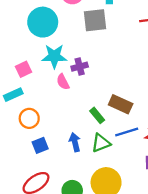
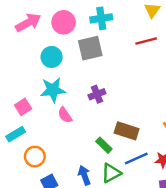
cyan circle: (43, 22) -> (52, 57), moved, size x0.7
purple cross: (80, 67) -> (97, 94), moved

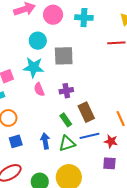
gray square: (90, 48) -> (64, 56), moved
purple cross: (97, 94) -> (66, 91), moved
brown rectangle: (127, 131) -> (86, 112), turned 36

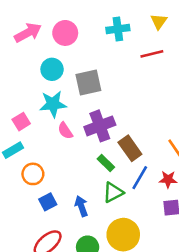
cyan cross: (84, 18) -> (118, 29), moved
purple cross: (66, 91) -> (100, 126), size x1.6
blue line: (90, 136) -> (140, 178), turned -36
blue arrow: (45, 141) -> (81, 206), moved

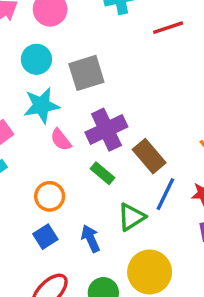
green rectangle: (106, 163) -> (103, 173), moved
orange circle: (33, 174) -> (50, 196), moved

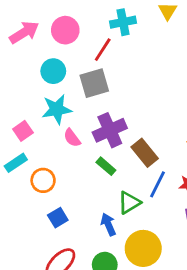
red line: (168, 28) -> (103, 50), moved, turned -40
orange circle: (50, 196) -> (43, 180), moved
blue arrow: (91, 239) -> (108, 224), moved

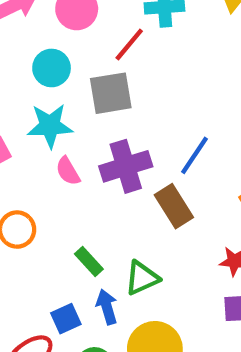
green rectangle: (106, 166) -> (89, 261), moved
blue line: (157, 184) -> (194, 155), moved
blue square: (58, 218) -> (66, 319), moved

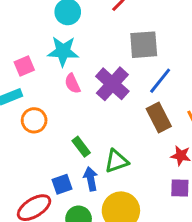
gray square: (111, 93) -> (144, 45), moved
purple cross: (126, 166) -> (112, 84), turned -36
brown rectangle: (174, 206) -> (159, 117), moved

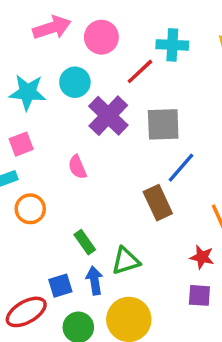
cyan star: (63, 51) -> (28, 92), moved
purple cross: (112, 84) -> (108, 116), moved
brown rectangle: (159, 117) -> (158, 203), moved

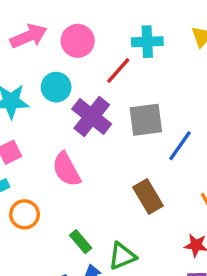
pink semicircle: (77, 167) -> (66, 169), size x1.5
blue line: (181, 168) -> (180, 146), moved

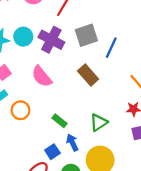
cyan circle: (56, 87) -> (23, 37), moved
brown rectangle: (148, 196) -> (88, 75), moved
green triangle: (122, 256) -> (99, 122), moved

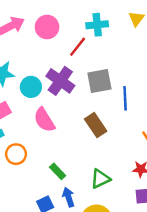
cyan circle: (23, 37) -> (31, 87), moved
blue line: (111, 48) -> (125, 98), turned -35

